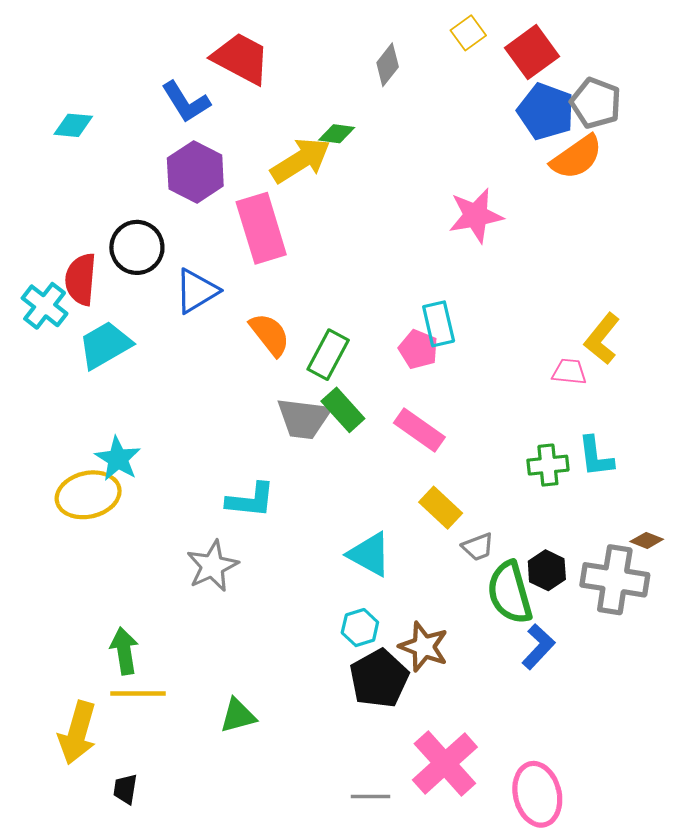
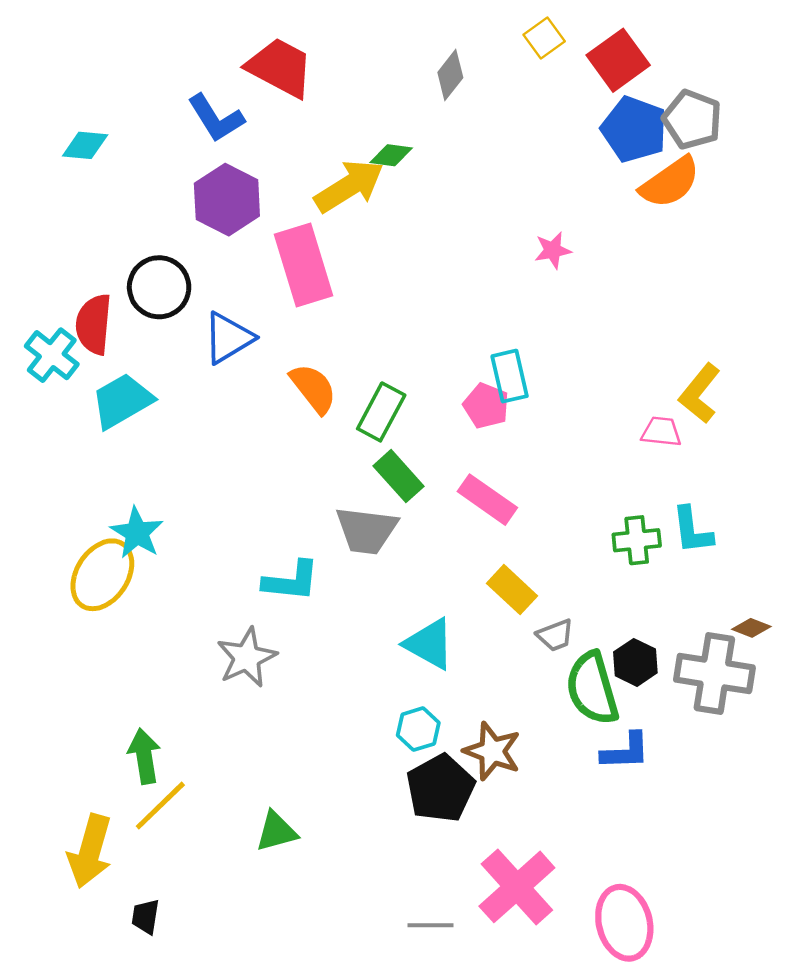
pink star: (476, 216) -> (553, 250), size x0.6
gray trapezoid: (304, 418) -> (366, 530), moved
yellow ellipse: (88, 495) -> (102, 575), turned -44
blue L-shape: (538, 647) -> (626, 751), turned 45
yellow line: (138, 693) -> (160, 806), turned -44

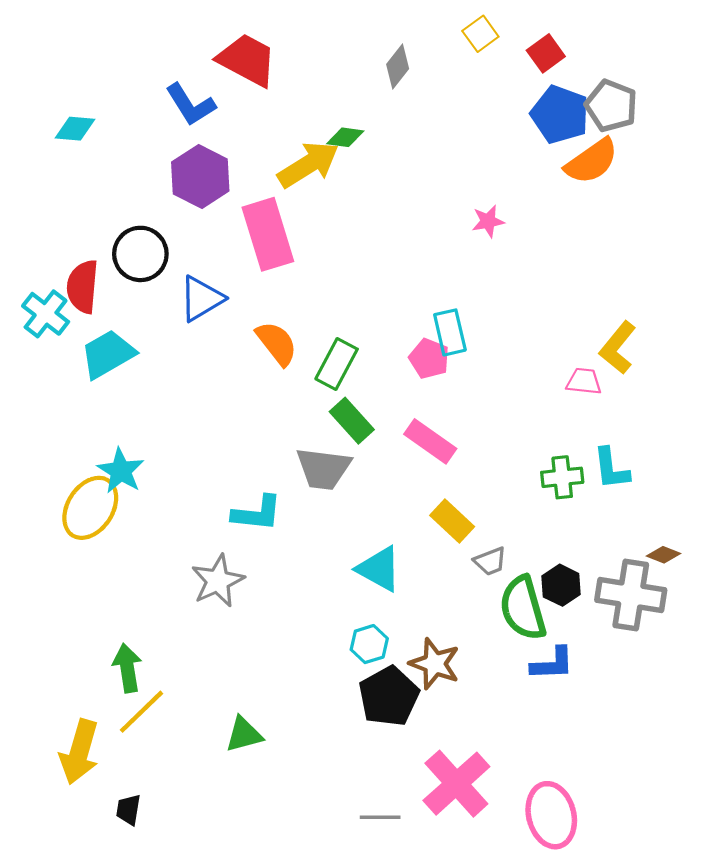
red square: (618, 60) -> (546, 53), size x0.7

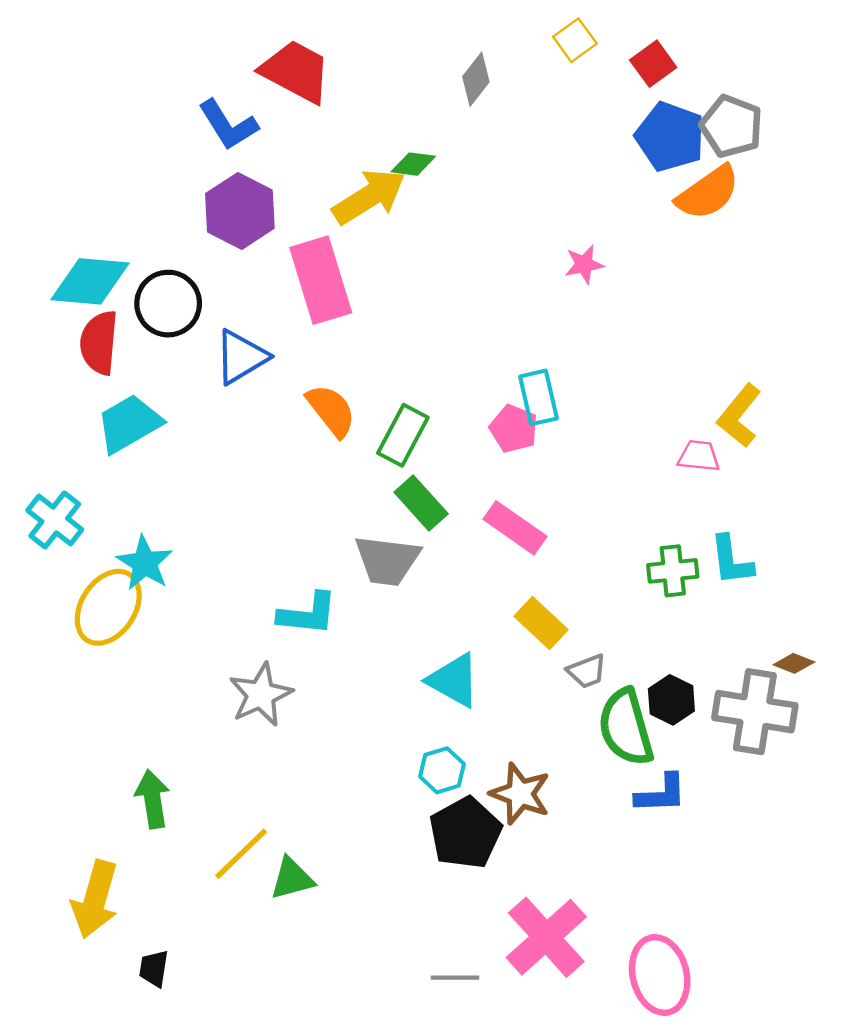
cyan diamond: (75, 129) -> (90, 281), moved, size x1.6
cyan cross: (46, 314) -> (55, 520), moved
yellow line: (141, 712) -> (241, 854), moved

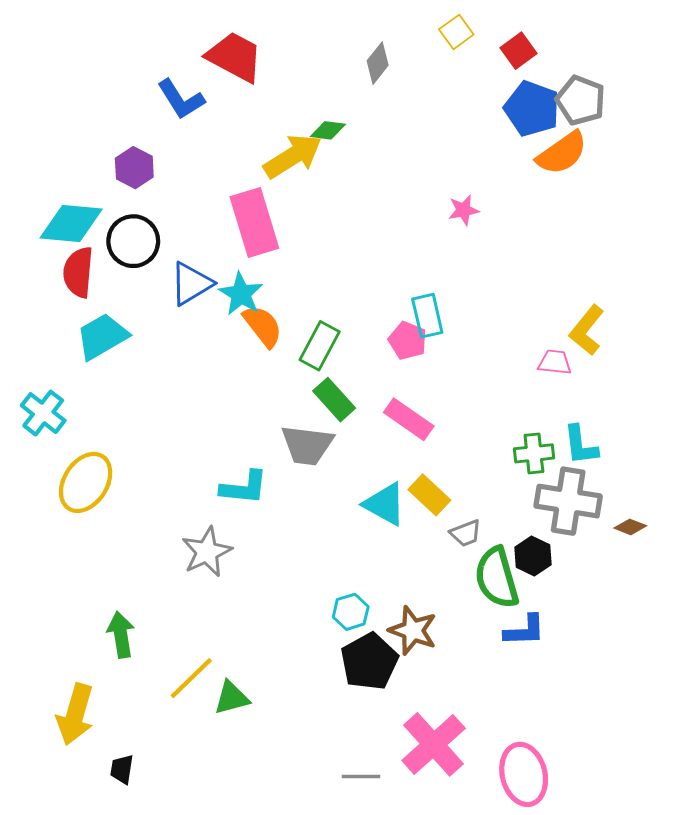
purple hexagon: (240, 211) -> (134, 168), moved, size x0.7
cyan star: (145, 563) -> (241, 294), moved
cyan triangle: (454, 680) -> (385, 504), moved
gray cross: (755, 712) -> (568, 501), moved

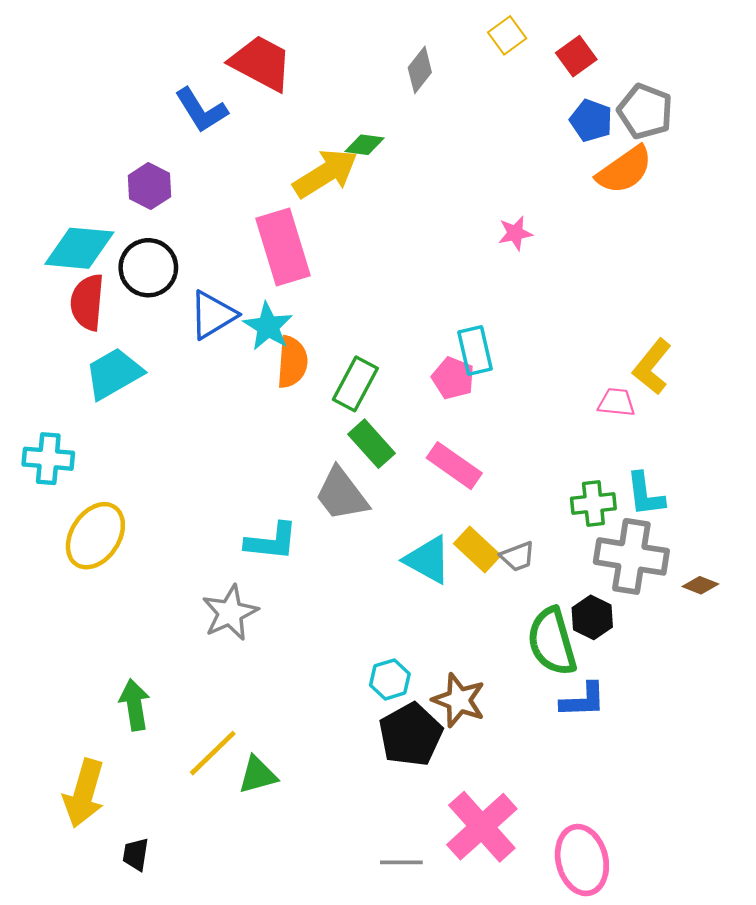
blue pentagon: (532, 109) -> (591, 121), size x0.7
orange semicircle: (263, 326) -> (292, 362), turned 42
cyan cross: (43, 413) -> (48, 459), turned -33
gray trapezoid: (307, 445) -> (342, 494), turned 46
gray trapezoid: (466, 533) -> (518, 556), moved

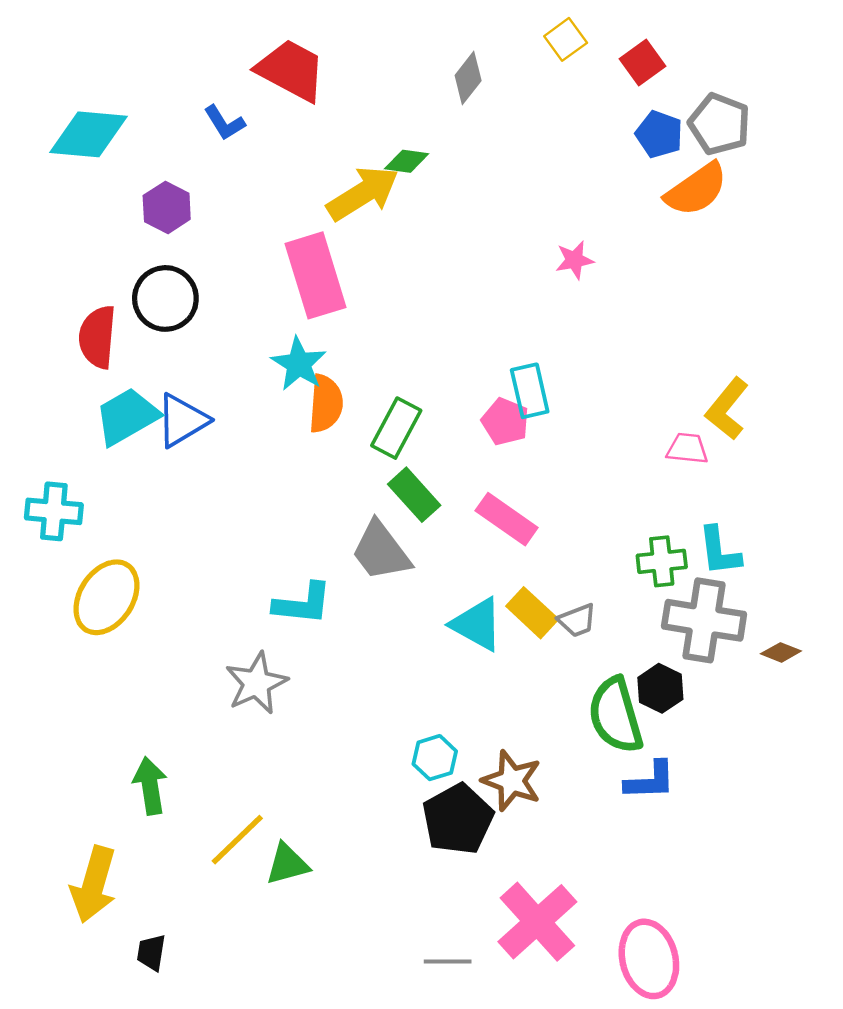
blue L-shape: (201, 110) -> (224, 123), size x0.7
cyan diamond: (79, 248) -> (88, 134), moved
blue triangle: (213, 315) -> (182, 420), moved

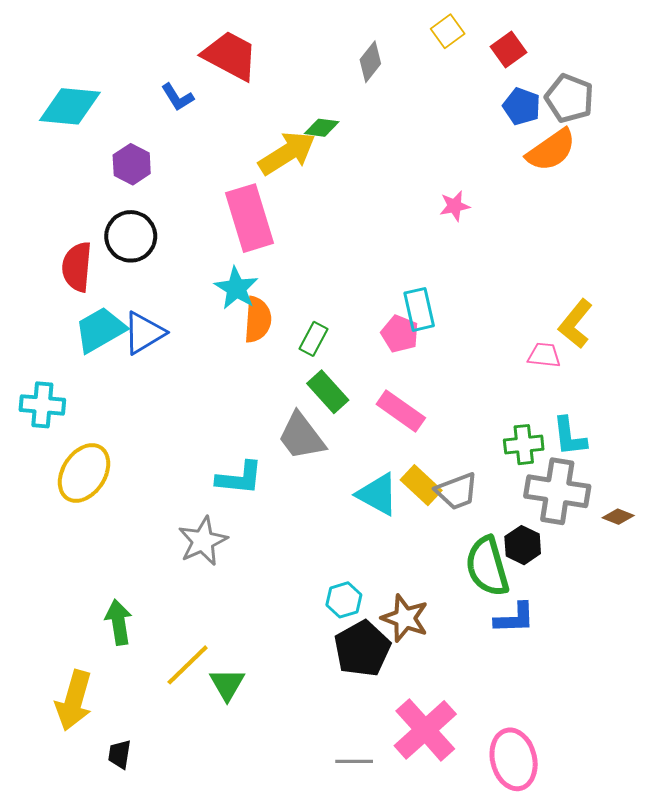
green rectangle: (396, 428) -> (314, 339), size x0.7
gray trapezoid: (577, 620) -> (457, 491), size x1.4
green triangle: (287, 864) -> (227, 684), turned -45

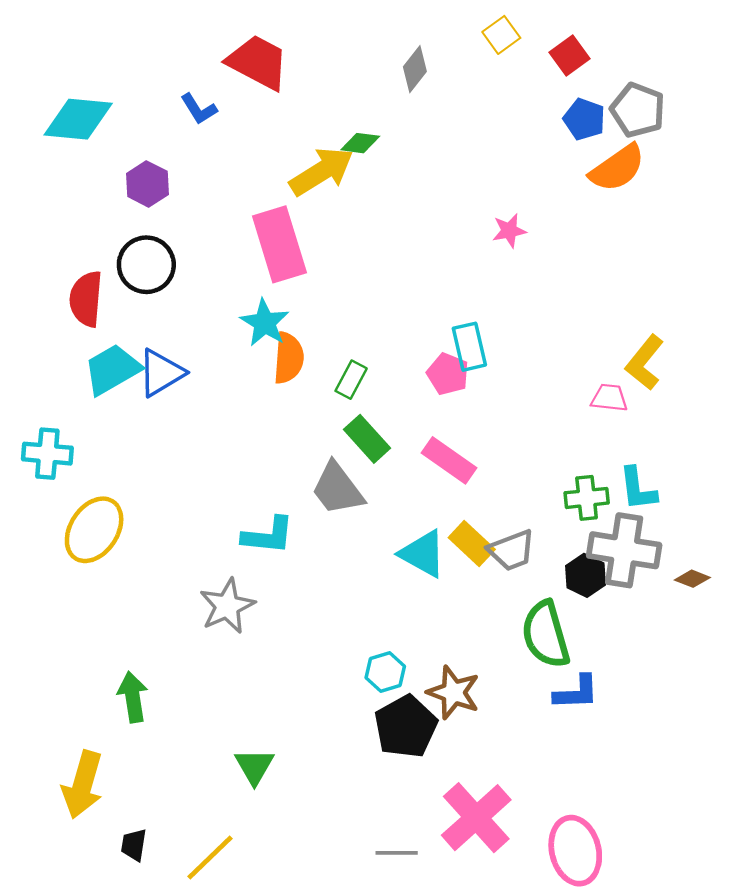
black hexagon: (523, 545) -> (585, 575), moved
yellow line: (188, 665) -> (210, 857), moved

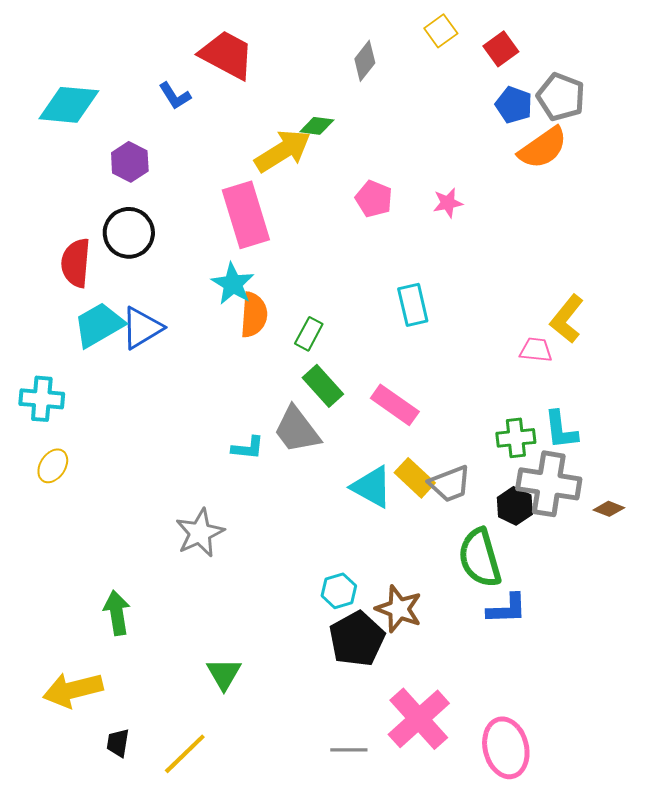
pink pentagon: (448, 374) -> (374, 199), moved
yellow ellipse: (94, 530) -> (53, 466), moved, size x0.6
cyan L-shape: (268, 535) -> (248, 448), moved, size x0.7
yellow arrow: (83, 785) -> (73, 690), turned 60

